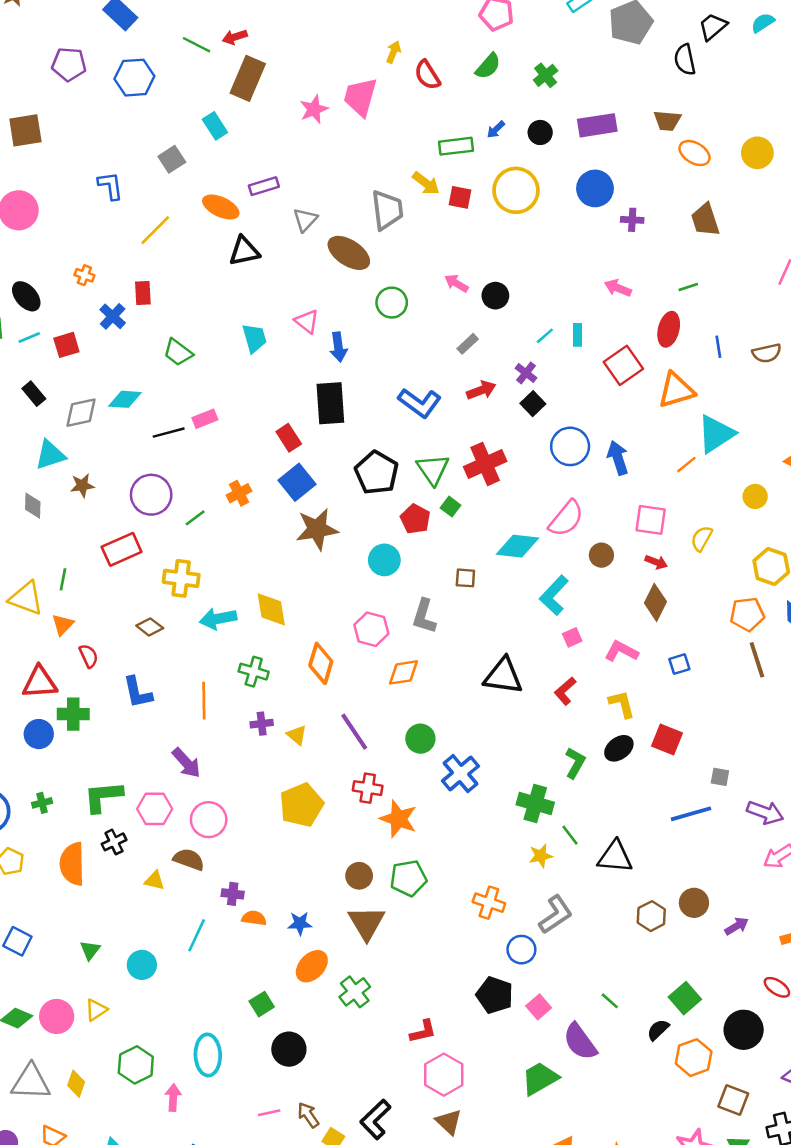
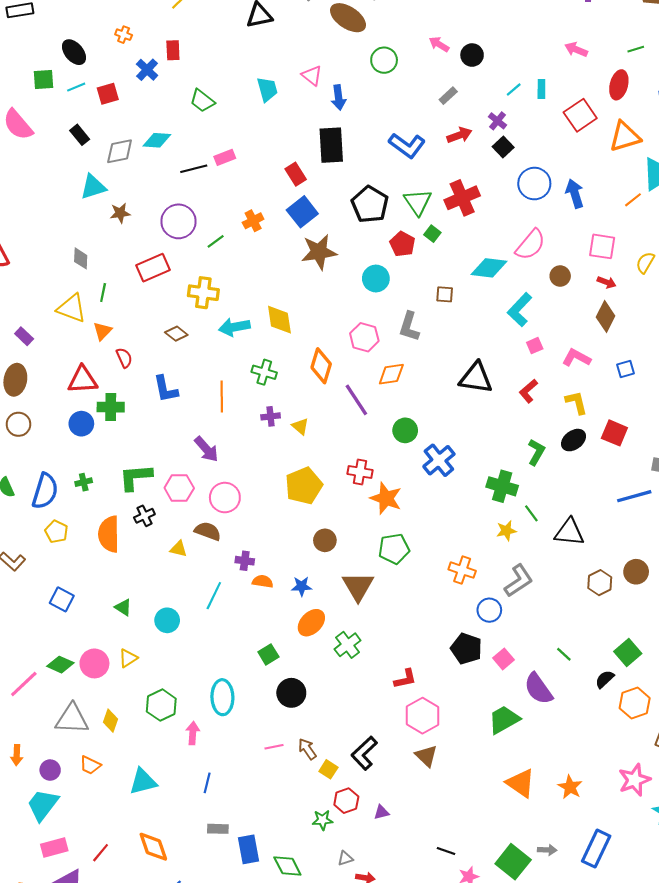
gray diamond: (33, 506) -> (81, 258), moved
purple line: (354, 732) -> (356, 400), moved
brown circle: (359, 876) -> (325, 540), moved
green triangle: (90, 950) -> (123, 607), turned -36

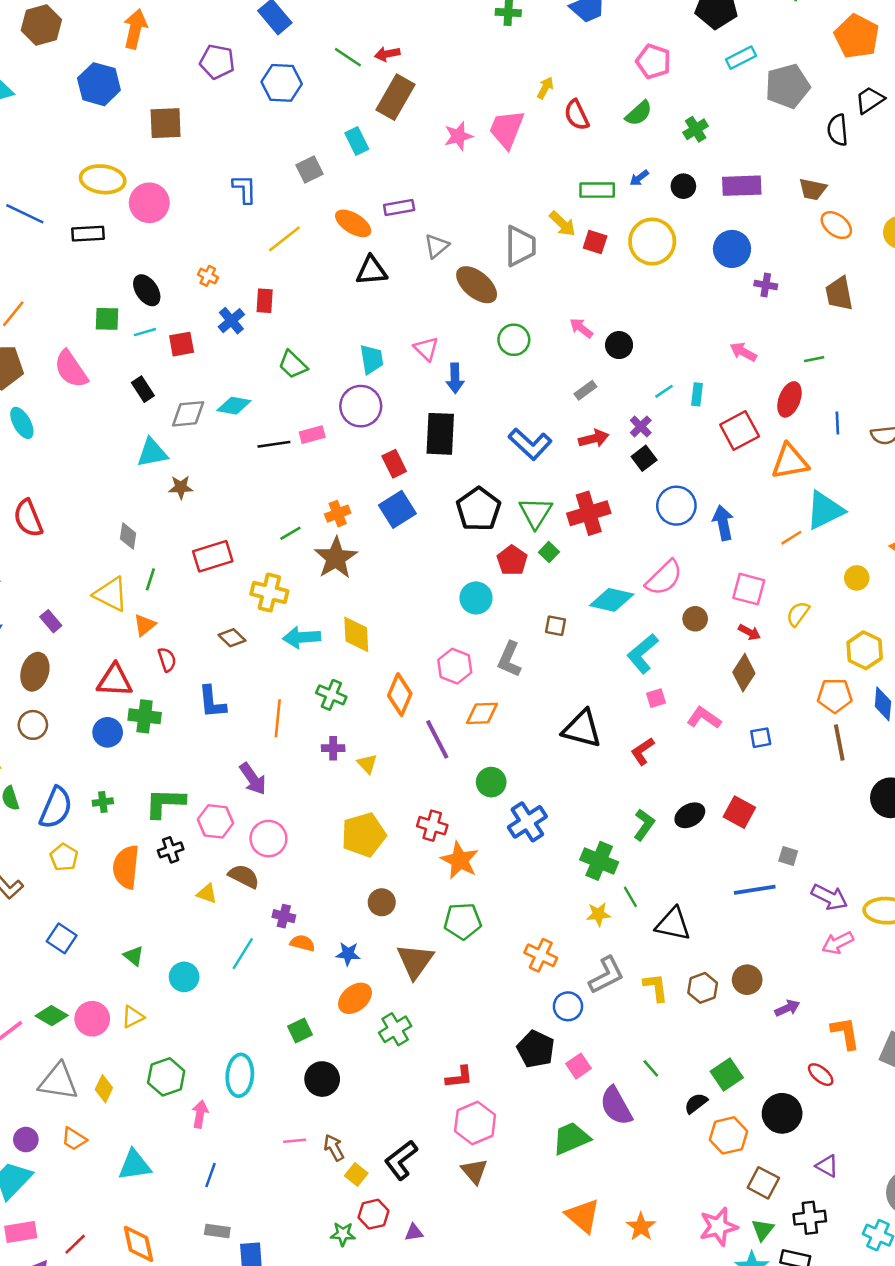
purple circle: (178, 221) -> (361, 406), moved
brown star: (319, 252) -> (336, 558), moved, turned -30
yellow L-shape: (576, 402) -> (656, 987), moved

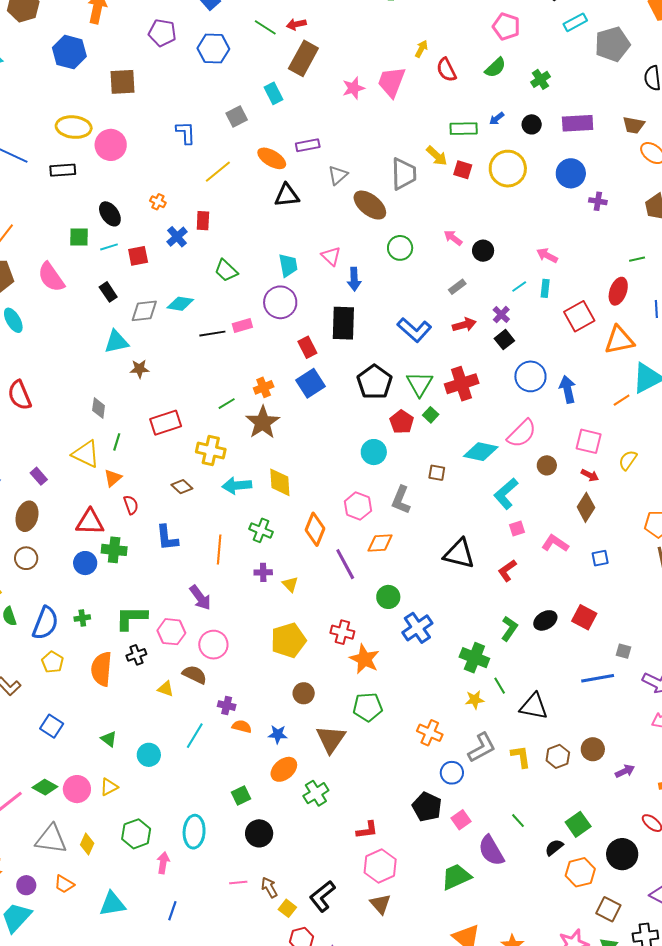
pink arrow: (743, 352) -> (547, 255), moved

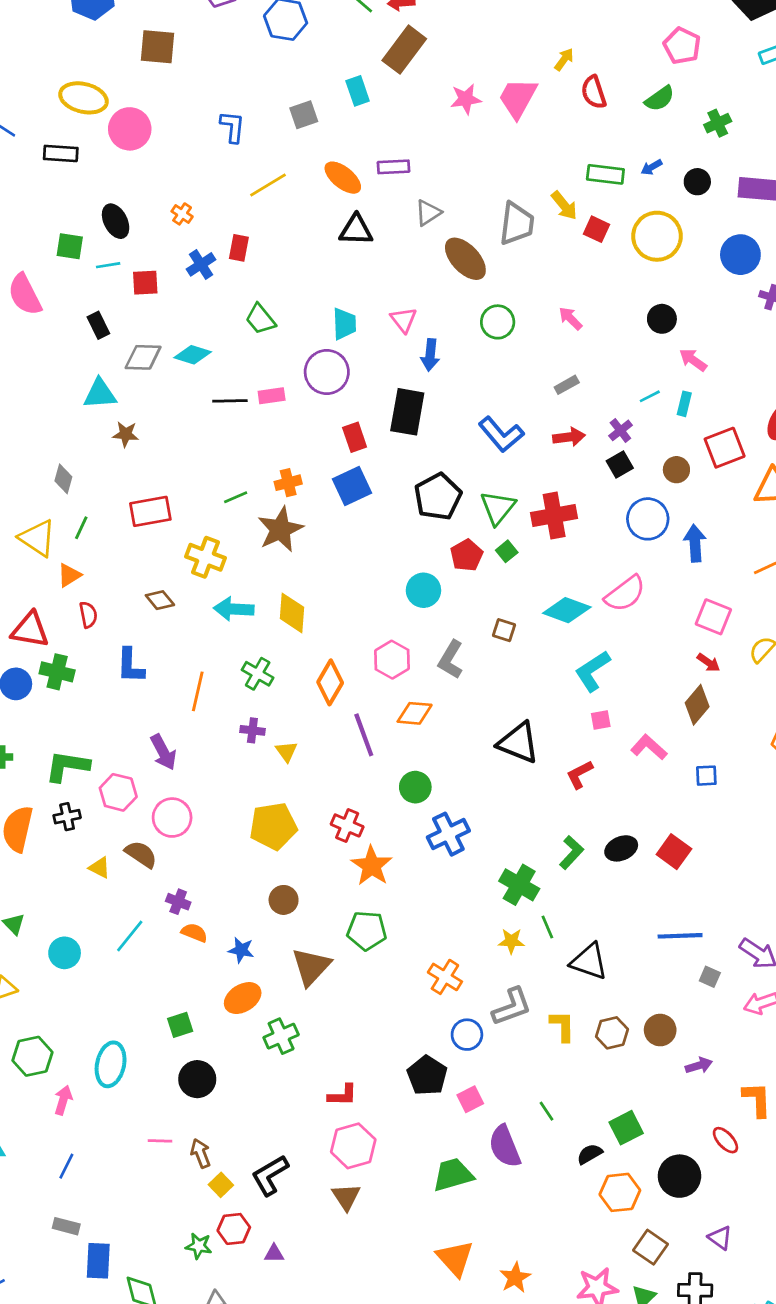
black circle: (483, 251) -> (662, 319), moved
brown circle: (547, 465) -> (676, 470), moved
gray square: (623, 651) -> (710, 977), moved

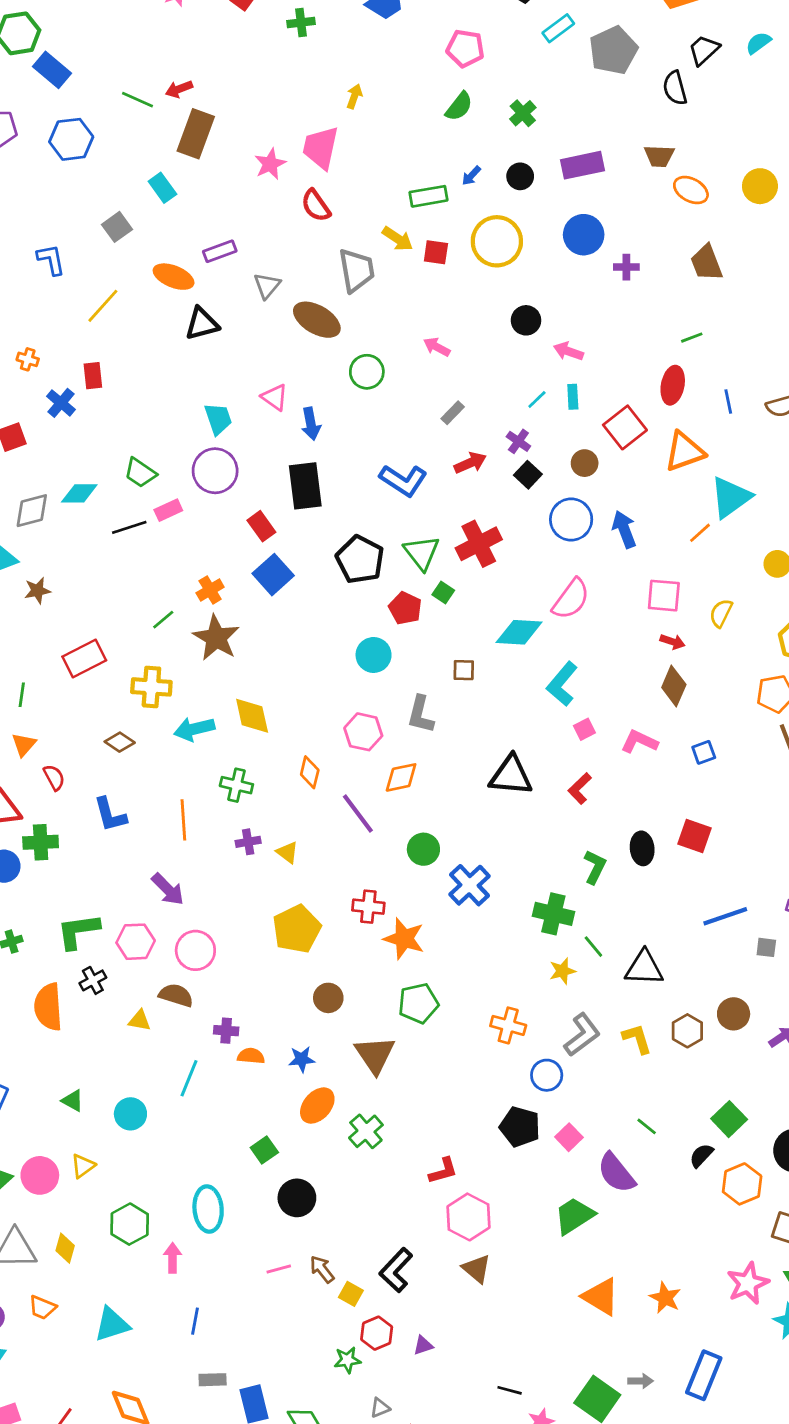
red semicircle: (594, 92) -> (316, 206), moved
green trapezoid: (260, 319) -> (140, 473), moved
orange diamond: (330, 682) -> (310, 772), size x0.7
black ellipse: (621, 848) -> (642, 848), turned -56

